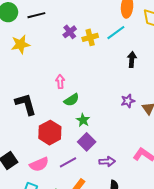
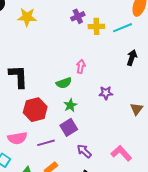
pink arrow: (60, 82) -> (81, 66), moved
purple star: (128, 101) -> (106, 93), moved
purple arrow: (107, 162) -> (84, 151), turned -147

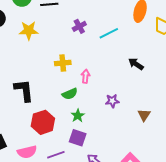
yellow cross: (96, 26) -> (63, 63), moved
cyan line: (123, 28) -> (109, 33), moved
black arrow: (132, 58) -> (136, 64), turned -70
purple square: (69, 127) -> (78, 138), turned -36

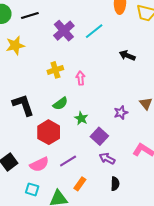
purple cross: (79, 26) -> (64, 31), size x1.5
green semicircle: (70, 94) -> (60, 104), moved
purple star: (112, 101) -> (121, 113), moved
purple square: (78, 138) -> (99, 136), moved, turned 36

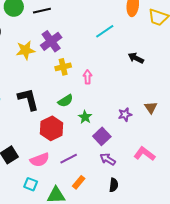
purple cross: (64, 31) -> (51, 41), moved
yellow star: (15, 45) -> (25, 50), moved

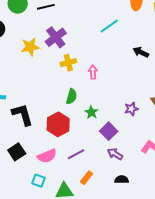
black L-shape: (28, 99) -> (22, 114), moved
green semicircle: (65, 101) -> (71, 96), turned -42
black semicircle: (114, 185) -> (122, 180), turned -96

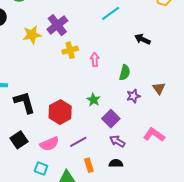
green semicircle: (71, 96) -> (125, 73), moved
orange rectangle: (86, 178) -> (89, 165), turned -56
black semicircle: (122, 180) -> (116, 163), moved

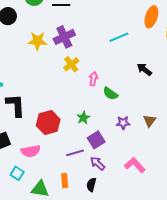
yellow cross: (70, 50) -> (71, 64), turned -35
green semicircle: (125, 73) -> (110, 93), moved, turned 98
purple line: (78, 142) -> (75, 153), moved
black semicircle: (116, 163) -> (91, 185), turned -88

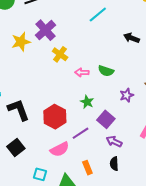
pink arrow: (93, 79) -> (82, 72), moved, turned -80
pink semicircle: (31, 151) -> (60, 149), moved
purple line: (75, 153) -> (81, 133), moved

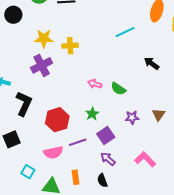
purple cross: (45, 30) -> (42, 65), moved
yellow cross: (60, 54) -> (70, 46), moved, turned 35
black L-shape: (19, 110) -> (24, 104), turned 30
black semicircle: (114, 164) -> (102, 180), turned -32

